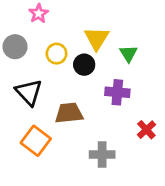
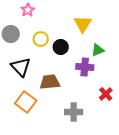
yellow triangle: (97, 38) -> (83, 24), moved
green triangle: (128, 54) -> (98, 50), moved, turned 40

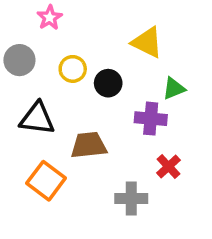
yellow triangle: (83, 24) -> (147, 42), turned -36
black triangle: (21, 67) -> (37, 119), turned -40
red cross: (106, 94) -> (168, 167), moved

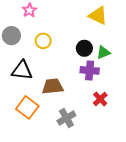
yellow triangle: (147, 42) -> (98, 16), moved
black circle: (108, 83) -> (84, 48), moved
gray cross: (131, 198) -> (66, 118), moved, turned -30

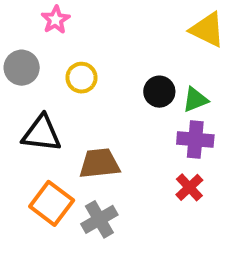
yellow triangle: (98, 16) -> (207, 30), moved
purple cross: (90, 70) -> (195, 139), moved
gray cross: (66, 118) -> (99, 219), moved

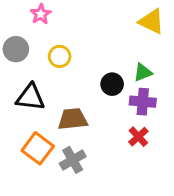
black circle: (159, 92) -> (112, 84), moved

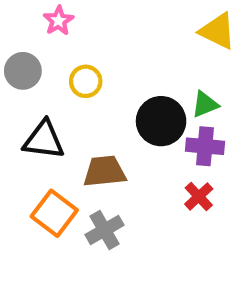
black circle: (112, 84) -> (161, 121), size x1.5

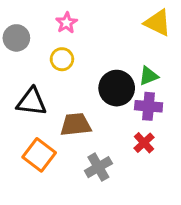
pink star: (58, 21) -> (67, 23), moved
gray circle: (23, 71) -> (16, 38), moved
gray cross: (105, 230) -> (98, 167), moved

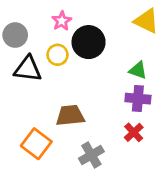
green triangle: (149, 76) -> (138, 70), turned 42
black circle: (117, 88) -> (89, 42), moved
black triangle: (32, 102) -> (28, 69), moved

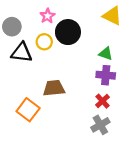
gray cross: (91, 155) -> (100, 125), moved

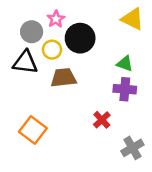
gray circle: (12, 27) -> (32, 32), moved
brown trapezoid: (54, 88) -> (64, 78), moved
red cross: (102, 101) -> (102, 120), moved
gray cross: (100, 125) -> (132, 148), moved

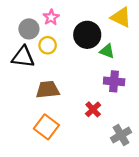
black circle: (80, 38) -> (87, 35), moved
green triangle: (125, 64) -> (107, 51), moved
brown trapezoid: (64, 78) -> (48, 90), moved
orange square: (33, 130) -> (46, 127), moved

